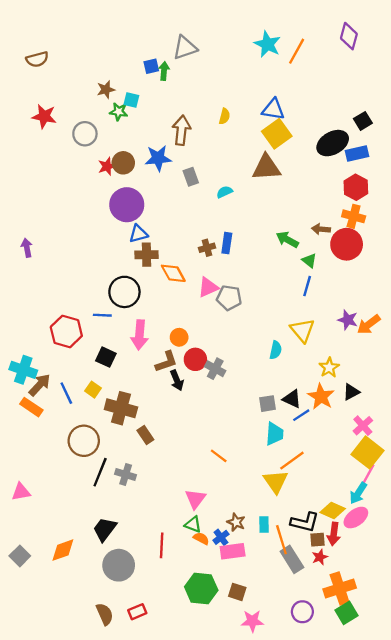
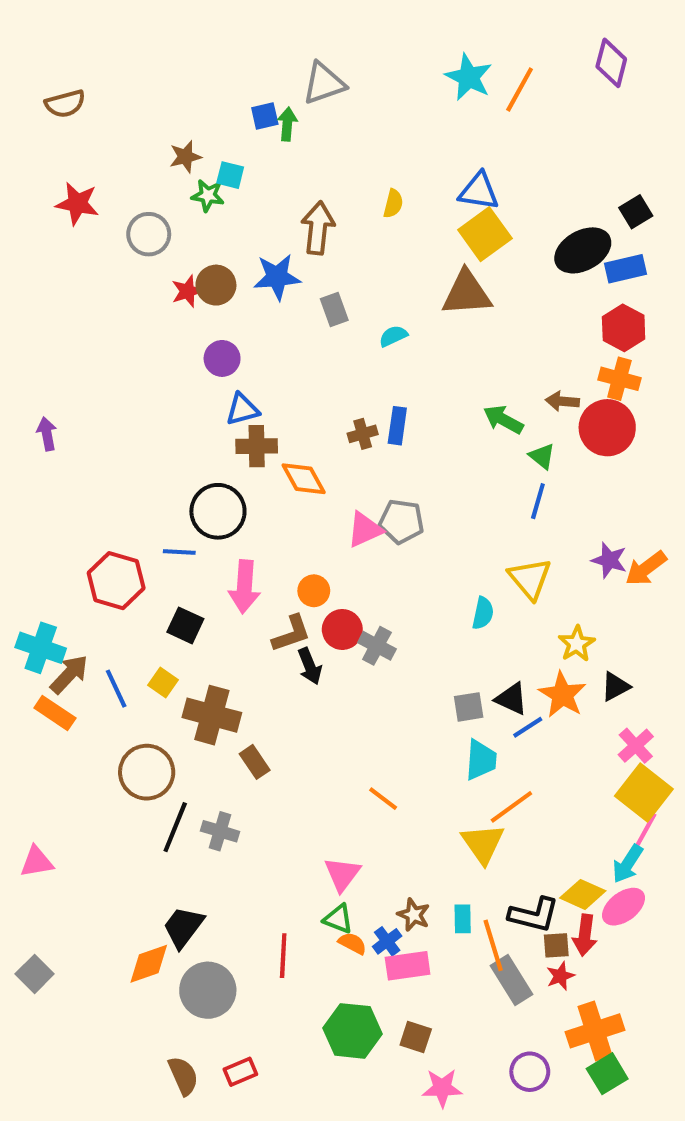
purple circle: (127, 205) -> (222, 358), size x0.6
pink triangle: (208, 287) -> (365, 530), moved
orange diamond: (63, 550) -> (149, 964), moved

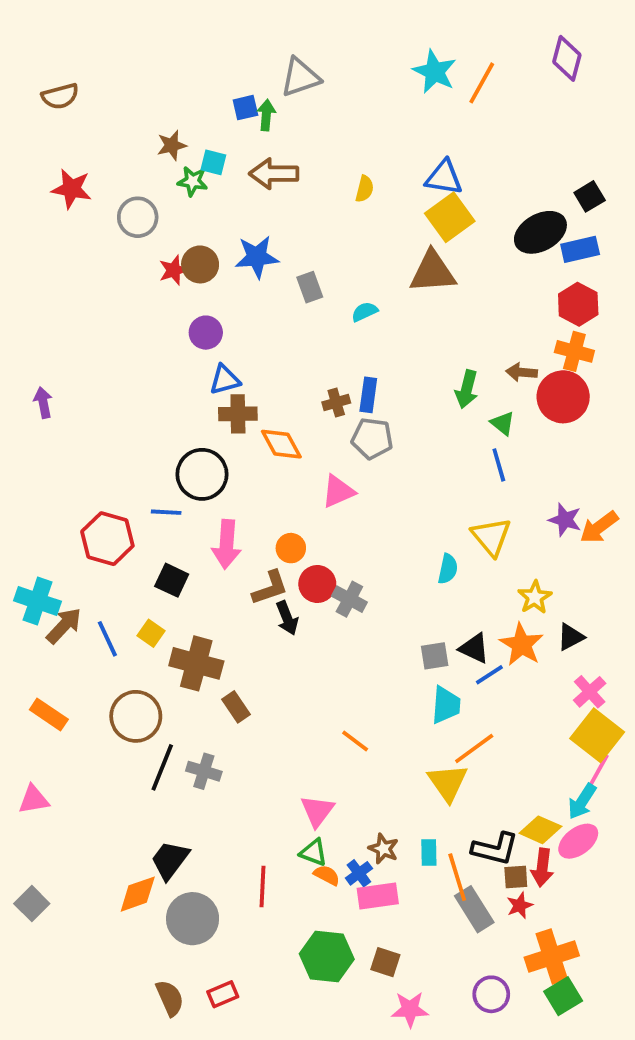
brown arrow: (318, 228) -> (274, 174), moved, turned -96
green arrow: (503, 420) -> (467, 389), turned -105
blue line: (538, 501) -> (499, 465), turned -32
gray pentagon: (401, 521) -> (372, 438), moved
orange rectangle: (55, 713) -> (49, 714), moved

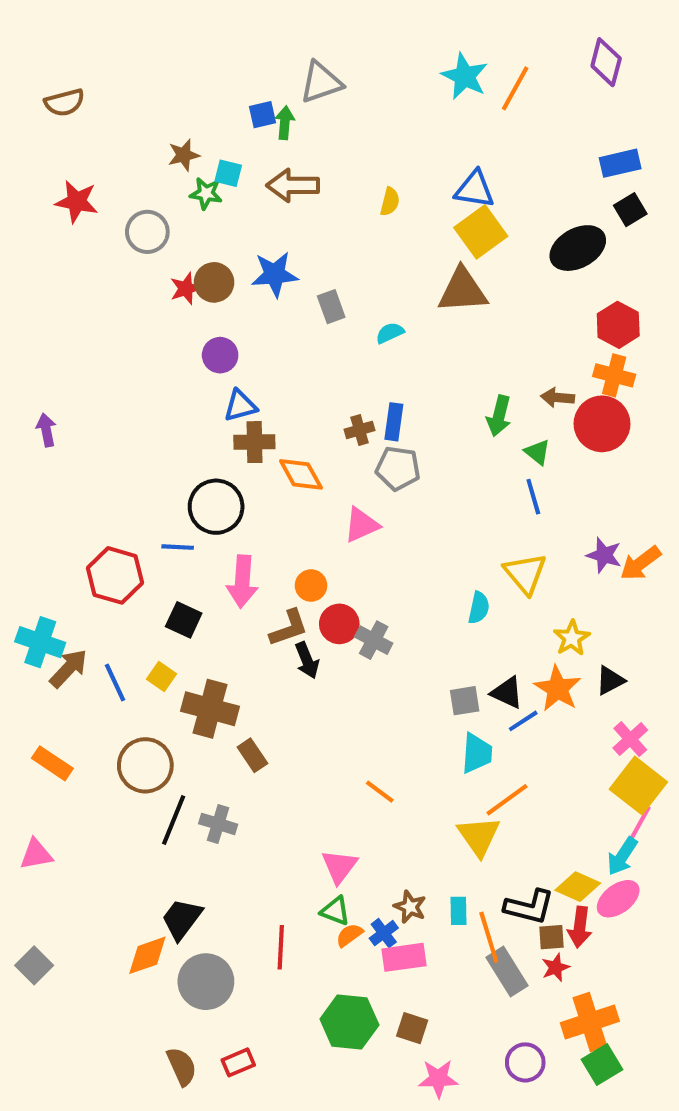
blue rectangle: (580, 249) -> (620, 163), moved
orange semicircle: (327, 875) -> (349, 935), turned -64

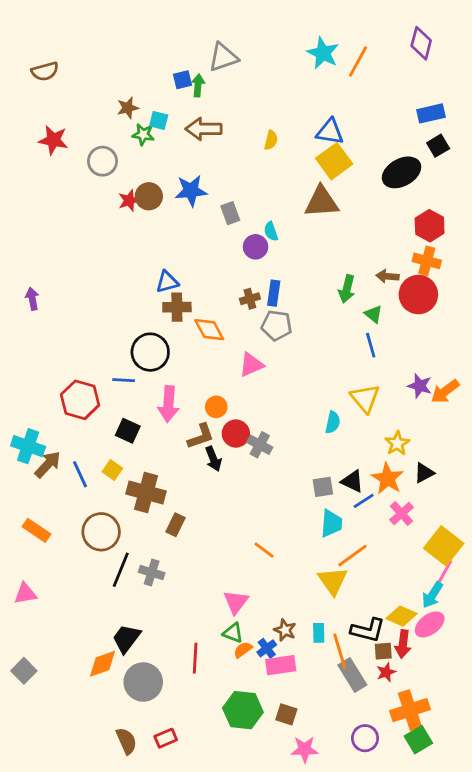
cyan semicircle: (390, 333) -> (271, 231), turned -84
purple circle: (220, 355) -> (256, 247), moved
pink cross: (630, 739) -> (402, 514), moved
brown rectangle: (252, 755) -> (175, 525), turned 60

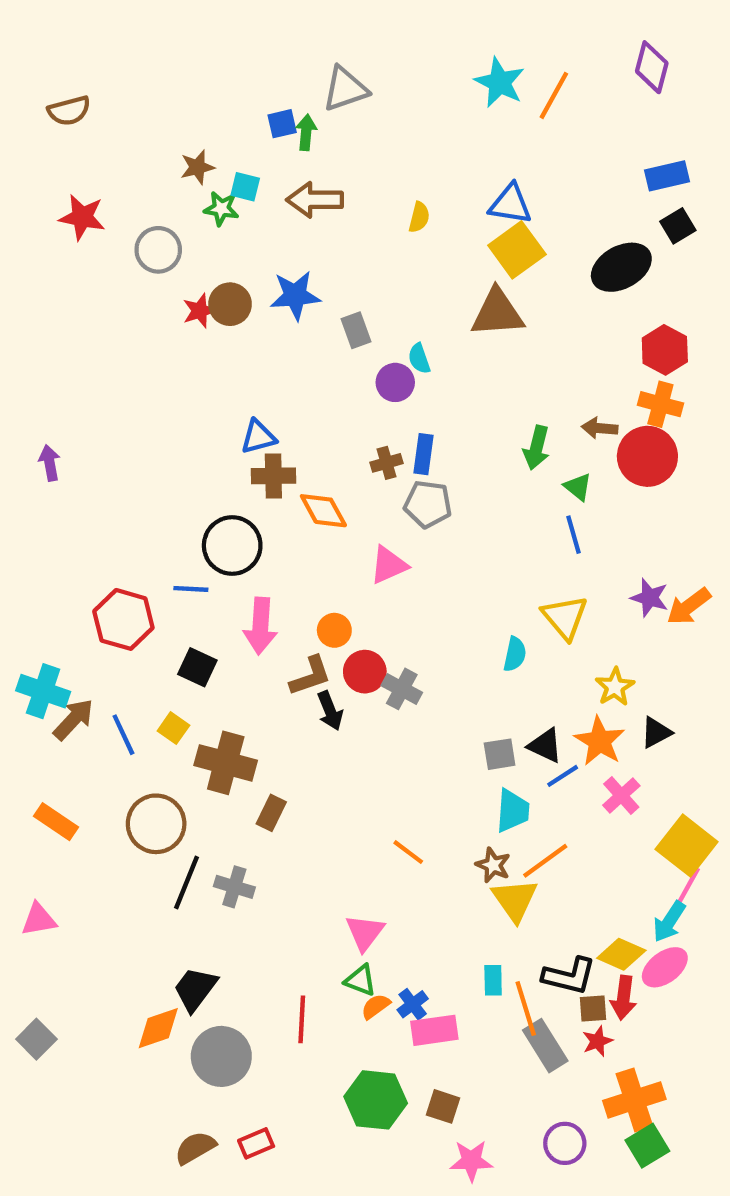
brown star: (285, 630) -> (493, 865), moved
brown semicircle: (126, 741) -> (195, 1148), turned -96

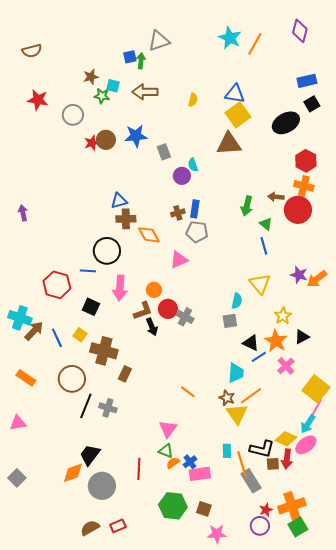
gray square: (500, 754) -> (230, 321), moved
red star: (597, 1041) -> (266, 510), moved

